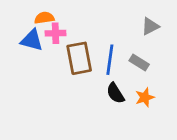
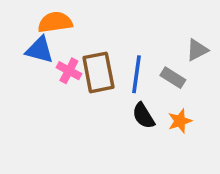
orange semicircle: (44, 18) -> (55, 22), size x1.4
gray triangle: (150, 26) -> (197, 50), moved
pink cross: (55, 33) -> (69, 71), moved, turned 30

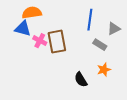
blue line: (137, 74) -> (90, 20), moved
black semicircle: (143, 116) -> (81, 80), moved

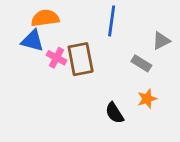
blue line: (90, 20) -> (112, 21), moved

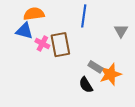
gray triangle: (161, 41) -> (121, 31), turned -32
gray rectangle: (141, 63) -> (95, 67), moved
orange star: (147, 99) -> (110, 74), size x1.5

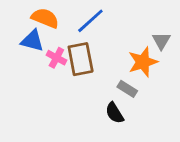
orange semicircle: (34, 14) -> (45, 18), turned 30
blue line: (84, 16) -> (90, 21), moved, turned 40
orange star: (110, 74) -> (143, 62), moved

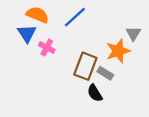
blue triangle: (32, 41) -> (27, 33), turned 42
brown rectangle: (81, 59) -> (85, 66), moved, turned 32

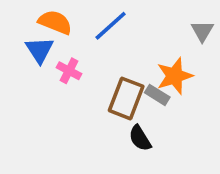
gray triangle: (133, 33) -> (202, 31), moved
gray rectangle: (105, 73) -> (157, 95), moved

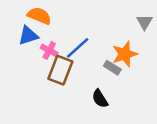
blue line: (111, 26) -> (78, 48), moved
blue triangle: (40, 50) -> (28, 36), turned 45
brown rectangle: (126, 98) -> (60, 70), moved

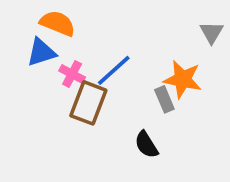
orange star: (125, 54) -> (183, 79), turned 30
gray rectangle: (112, 68) -> (164, 99), turned 35

